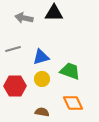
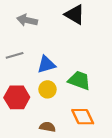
black triangle: (54, 13) -> (75, 15), moved, turned 30

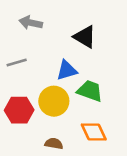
black triangle: (75, 15) -> (85, 37), moved
blue triangle: (46, 64) -> (67, 70), moved
yellow circle: (47, 89) -> (54, 101), size x1.5

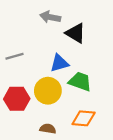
gray arrow: (31, 23) -> (50, 17), moved
orange diamond: (94, 132) -> (84, 118), turned -60

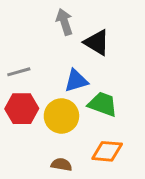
gray arrow: (50, 17) -> (64, 22), turned 60
red hexagon: (17, 99) -> (22, 109), moved

